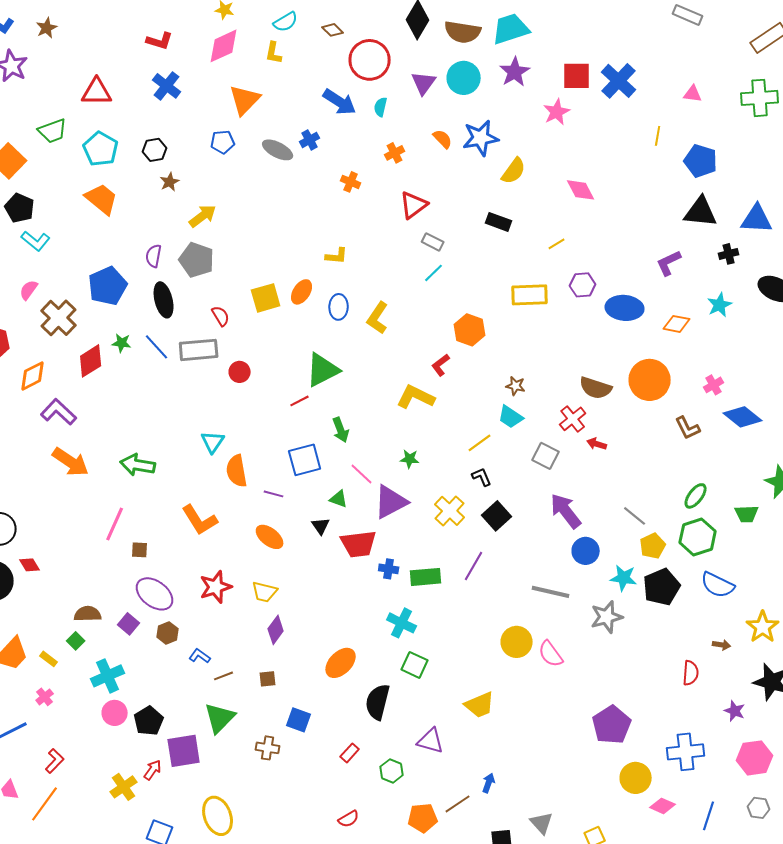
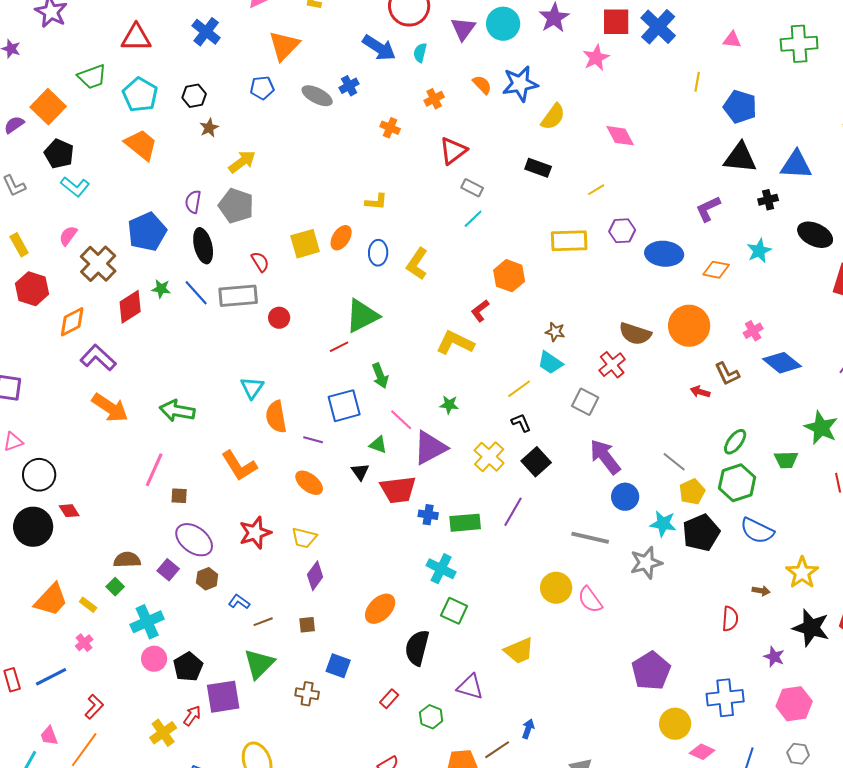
red arrow: (597, 444) -> (700, 392), moved

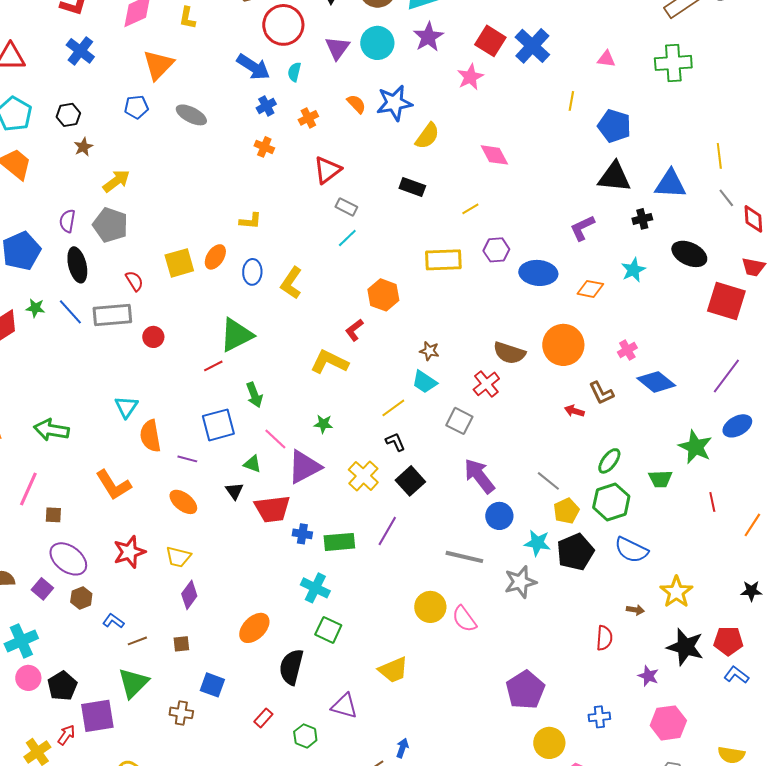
red square: (616, 22) -> (490, 41), turned 32
blue cross: (349, 86) -> (266, 106), moved
blue cross: (725, 698) -> (599, 717), size x0.6

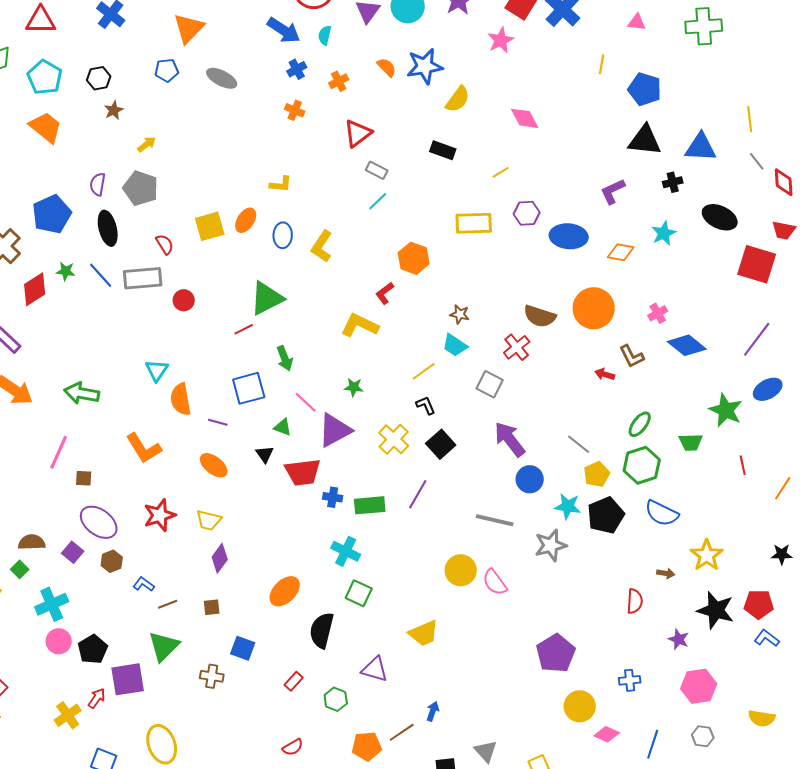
yellow arrow: (116, 181) -> (147, 144), size x0.7

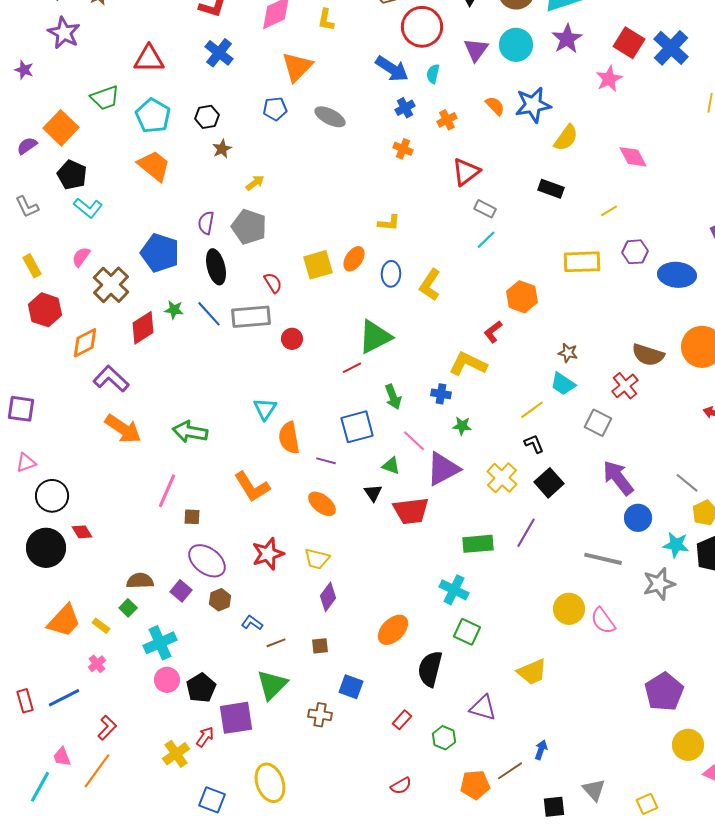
blue pentagon: (52, 214) -> (160, 253), turned -30
blue cross: (333, 497) -> (441, 394), moved

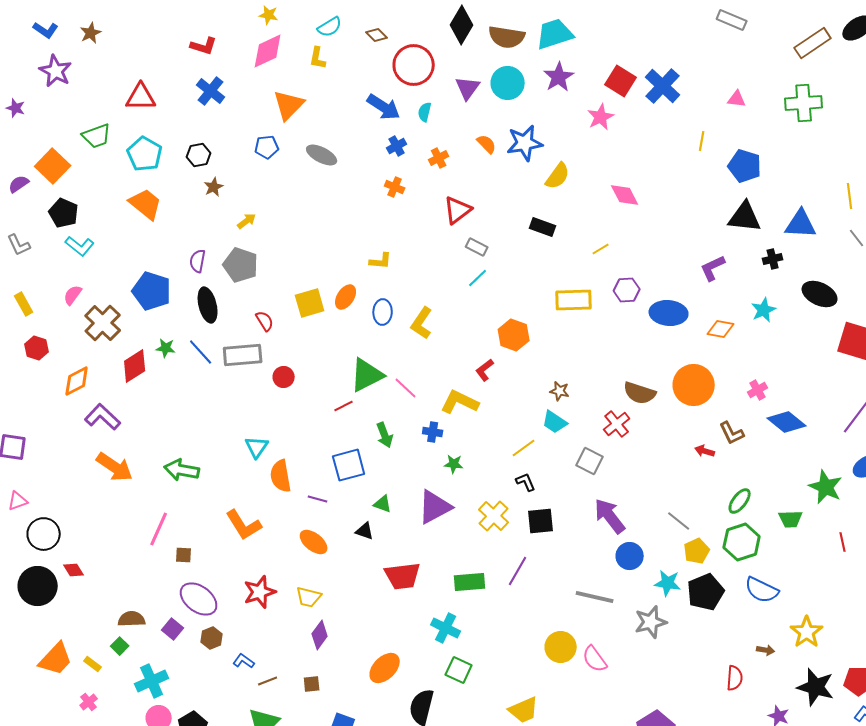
red hexagon: (45, 310) -> (37, 348), size x0.7
pink line: (414, 441) -> (406, 388), moved
black square: (549, 483) -> (541, 521), turned 36
black triangle: (373, 493) -> (365, 531), turned -36
red trapezoid: (411, 511) -> (403, 576), moved

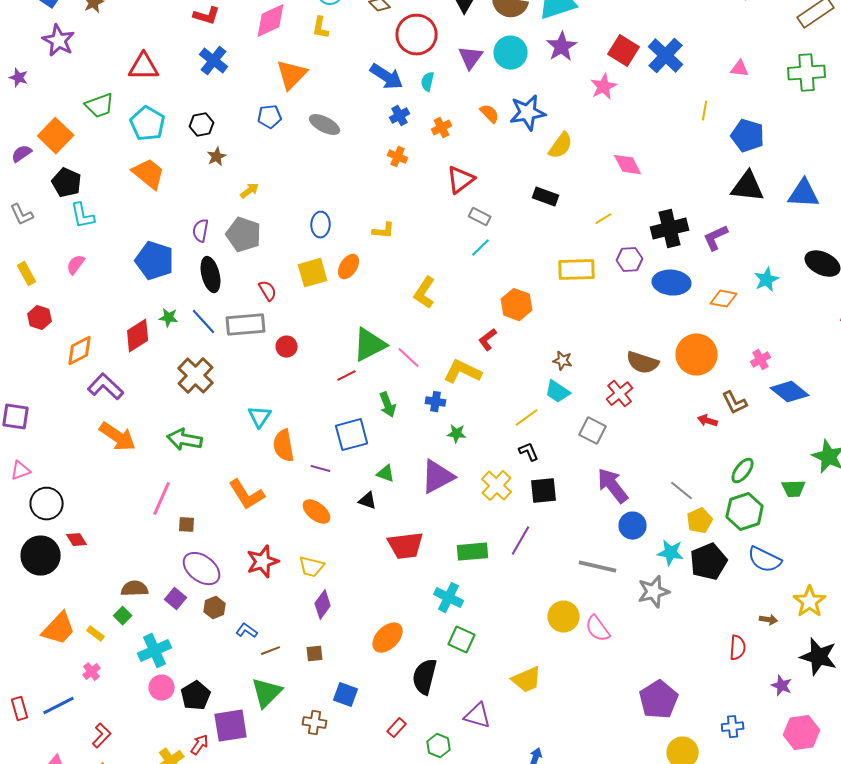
cyan L-shape: (80, 246) -> (83, 216), turned 40
black cross: (773, 259) -> (670, 229), moved, size x1.8
blue ellipse: (383, 312) -> (321, 225), moved
brown cross: (103, 323) -> (196, 376), moved

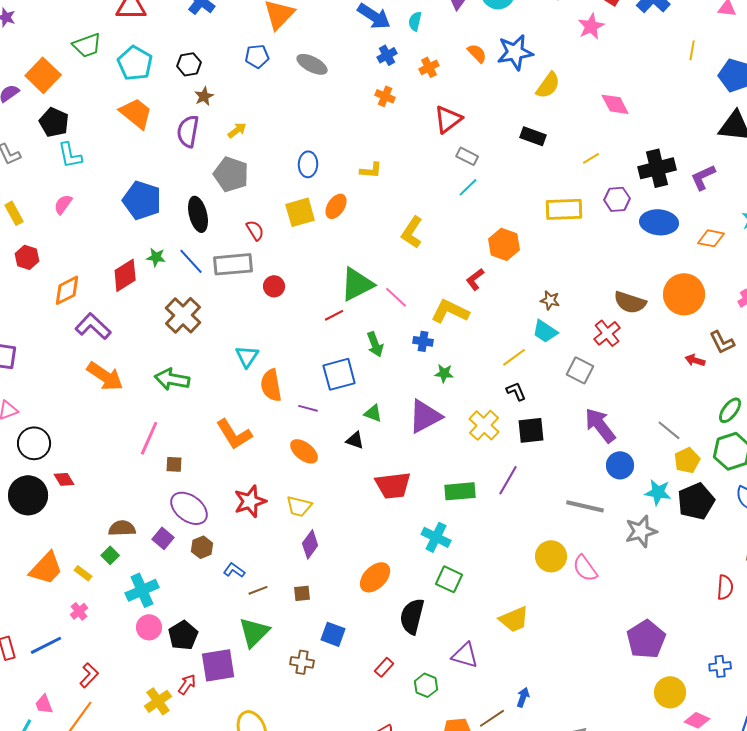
purple semicircle: (201, 231) -> (188, 131), moved, size x1.4

